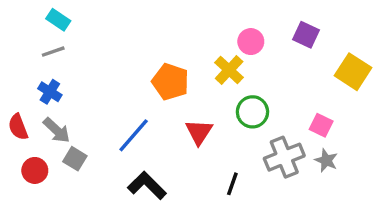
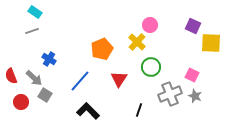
purple square: (306, 35) -> (193, 26), moved
yellow square: (353, 72) -> (211, 43), turned -30
orange pentagon: (170, 82) -> (102, 49), turned 30
blue cross: (50, 92) -> (49, 59), moved

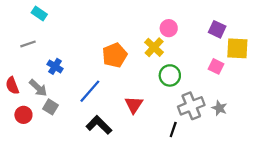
gray line: (32, 31) -> (28, 44), moved
pink square: (192, 75) -> (216, 66), moved
red triangle: (119, 79) -> (134, 105), moved
black line: (139, 110) -> (173, 129), moved

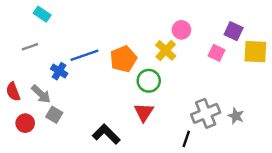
pink square: (216, 66) -> (217, 53), moved
green circle: (170, 75) -> (149, 81), moved
blue line: (90, 91) -> (85, 55), moved, turned 30

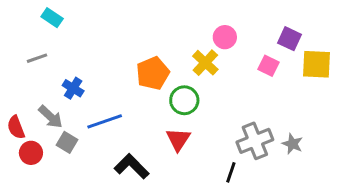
blue line: (85, 55) -> (105, 121), moved
red semicircle: (13, 92) -> (16, 127), moved

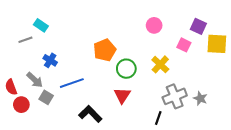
cyan rectangle: (52, 18) -> (41, 25), moved
yellow cross: (205, 63) -> (160, 64), moved

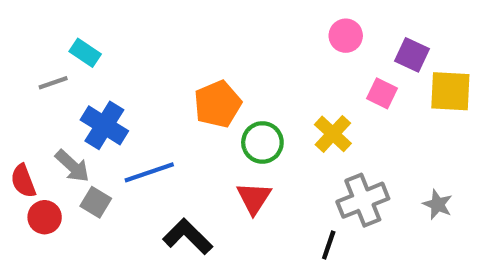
pink circle: (154, 25) -> (346, 36), moved
blue cross: (50, 60) -> (104, 125), size x1.5
gray star: (200, 98) -> (438, 204), moved

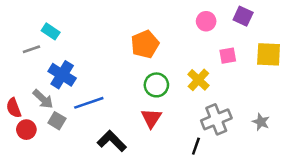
purple square: (412, 55) -> (243, 16), moved
pink square: (382, 93) -> (228, 56), turned -36
orange pentagon: (218, 104) -> (145, 44), moved

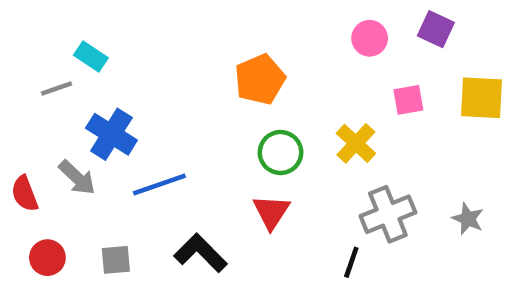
gray square: (57, 121) -> (116, 260), moved, turned -36
red circle: (26, 130) -> (47, 258), moved

